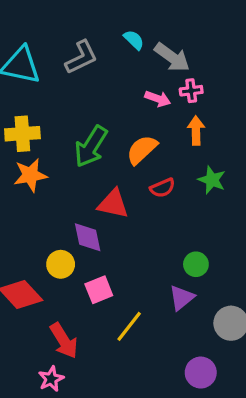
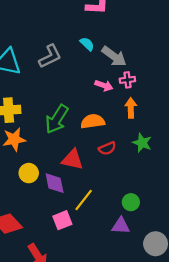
orange semicircle: (142, 150) -> (93, 121), turned 35
yellow circle: (61, 264) -> (29, 173), moved
purple triangle: (182, 298) -> (121, 226), turned 42
yellow line: (129, 326) -> (84, 200), moved

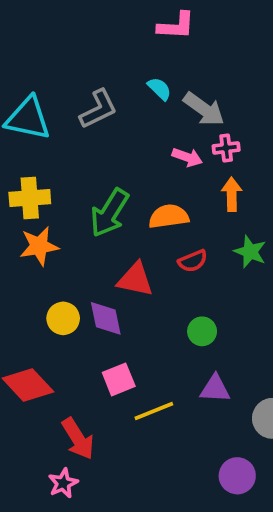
yellow circle: (29, 173) -> (63, 318), moved
yellow line: (84, 200) -> (154, 411), moved, turned 30
green circle: (131, 202) -> (202, 331), moved

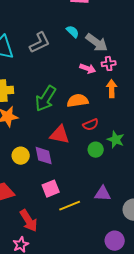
green star: (250, 252) -> (116, 140), moved
green circle: (202, 331) -> (96, 150), moved

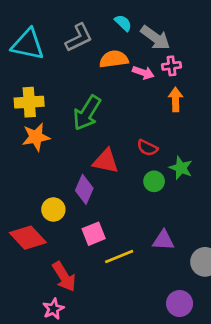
orange semicircle: (78, 101) -> (114, 59), moved
red semicircle: (91, 125) -> (147, 148), turned 49
yellow circle: (21, 156) -> (53, 210), moved
purple diamond: (44, 156) -> (84, 189), turned 35

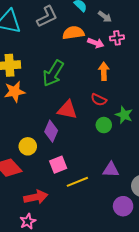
gray arrow: (155, 38) -> (105, 17), size x0.6
orange arrow: (176, 99) -> (104, 71), moved
red arrow: (64, 277) -> (36, 197), turned -70
purple circle: (180, 303) -> (123, 206), moved

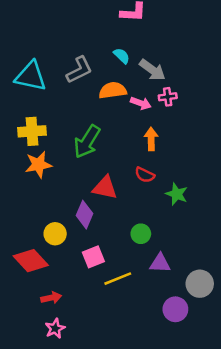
gray arrow: (105, 17) -> (152, 70), size x1.5
green circle: (104, 125) -> (141, 234), moved
red arrow: (36, 197) -> (51, 298), moved, size x0.7

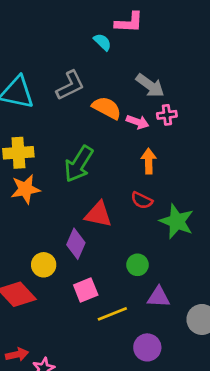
cyan semicircle: (122, 56) -> (102, 42), moved
orange semicircle: (113, 90) -> (107, 108), turned 36
green star: (177, 194) -> (177, 221), size x1.4
red arrow: (51, 298) -> (17, 354), moved
purple circle: (175, 309) -> (147, 347), moved

